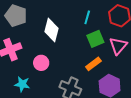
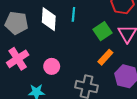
cyan line: (87, 17) -> (73, 14), moved
white diamond: (52, 30) -> (49, 19), moved

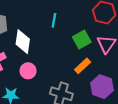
white diamond: (49, 19) -> (23, 42), moved

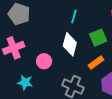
white diamond: (23, 42) -> (70, 44), moved

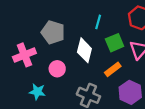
gray pentagon: (19, 14) -> (53, 32), moved
cyan line: (74, 16) -> (98, 22), moved

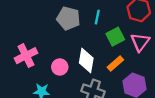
gray pentagon: (53, 32) -> (68, 18), moved
white diamond: (84, 50) -> (86, 60), moved

